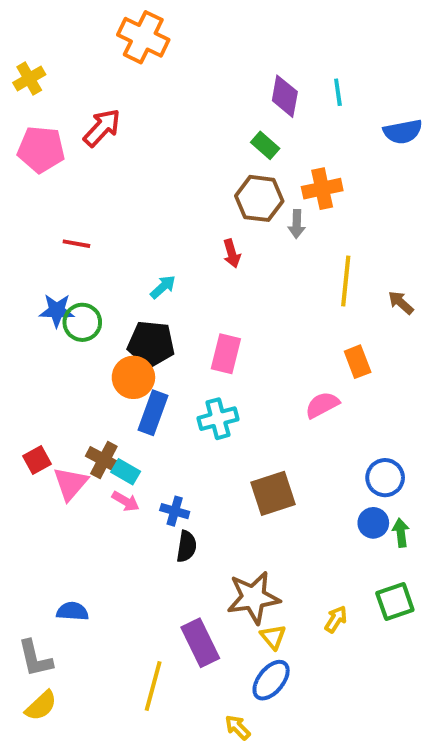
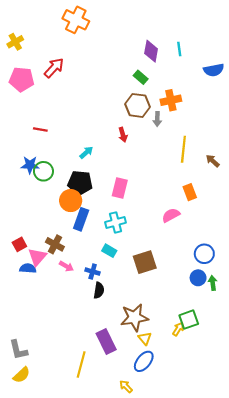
cyan rectangle: (126, 472) -> (109, 251), moved
green square: (395, 602) -> (189, 320), moved
blue semicircle: (72, 611) -> (28, 268), moved

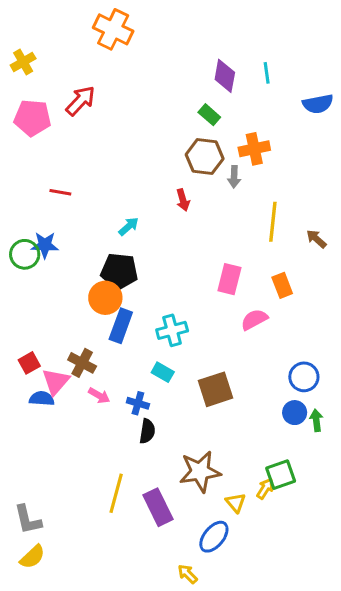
green circle: (43, 171) -> (25, 254), moved
pink rectangle: (120, 188) -> (229, 279), moved
yellow triangle: (145, 338) -> (236, 503), moved
yellow line: (81, 364) -> (116, 493), moved

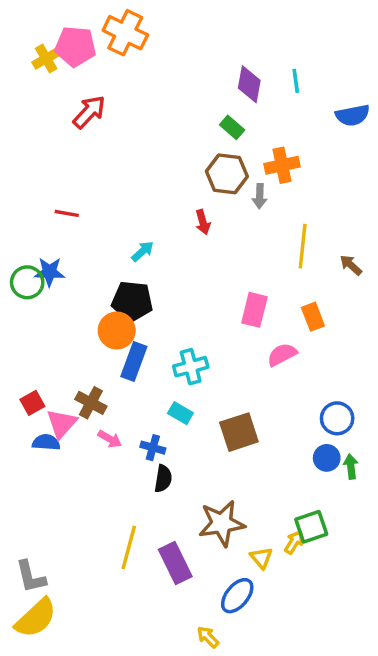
yellow cross: (23, 62) -> (46, 59), moved
pink pentagon: (32, 118) -> (75, 46), moved
yellow semicircle: (32, 557) -> (36, 618), size x1.5

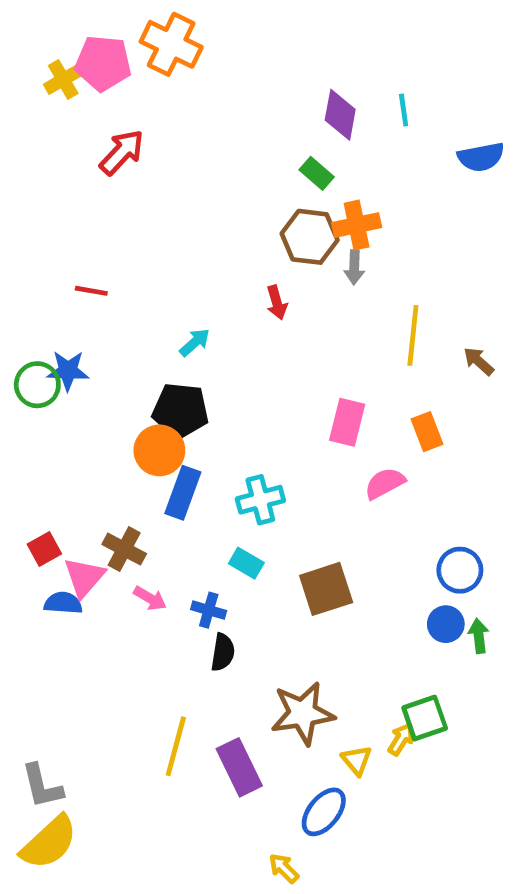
orange cross: (282, 165) -> (357, 225), moved

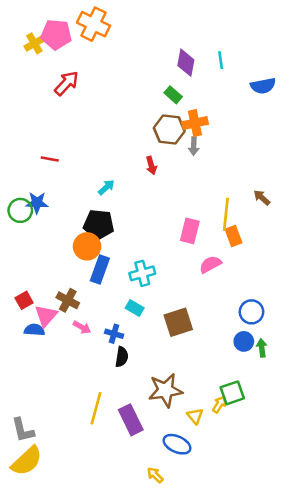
yellow line: (413, 335) -> (226, 214), moved
blue ellipse: (324, 812) -> (177, 444), turned 76

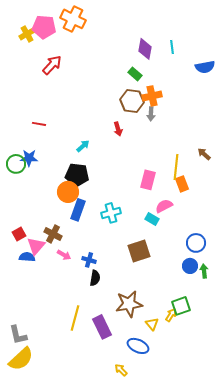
cyan rectangle: (135, 308) -> (152, 219), moved

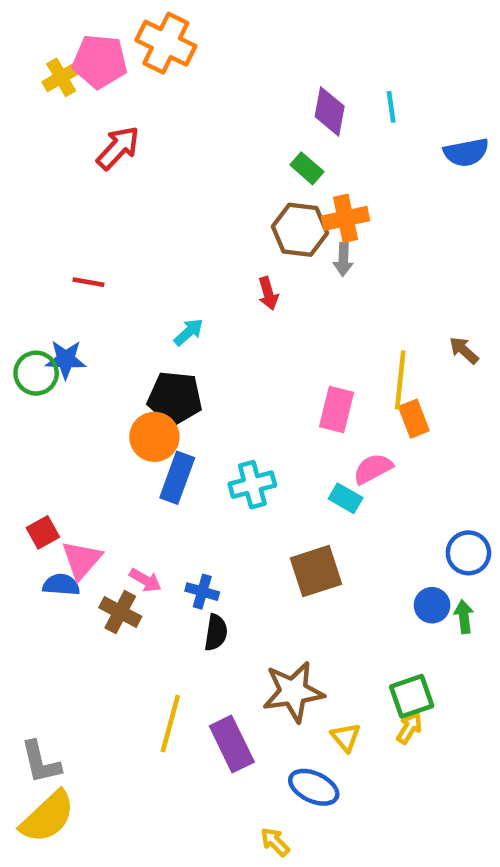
brown cross: (53, 234) -> (120, 612), moved
blue circle: (196, 243) -> (468, 553), moved
yellow arrow: (171, 315) -> (409, 728), moved

